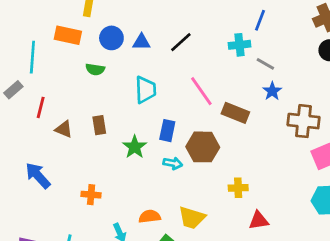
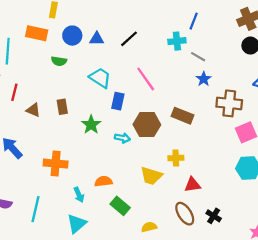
cyan trapezoid: (146, 90) -> (100, 78), turned -55
brown rectangle: (235, 113) -> (182, 116), moved
blue rectangle: (167, 131) -> (118, 101), moved
orange cross: (91, 195) -> (56, 164), size x1.5
yellow trapezoid: (192, 218) -> (151, 176), moved

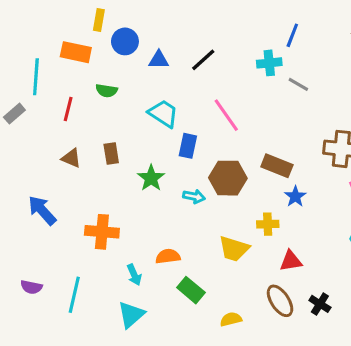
blue circle: (72, 36) -> (125, 41), moved
blue star: (204, 79) -> (295, 196), moved
red line: (14, 92) -> (68, 109), moved

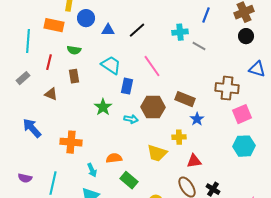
blue line: (292, 35) -> (206, 15), moved
gray rectangle: (14, 114) -> (23, 78), moved
brown rectangle: (111, 154) -> (74, 76), moved

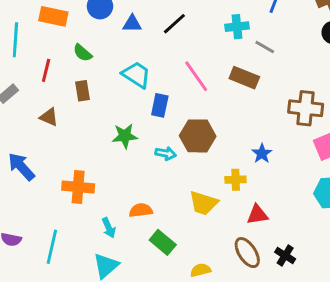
green semicircle: (74, 50) -> (82, 53), turned 32
brown rectangle: (185, 99) -> (244, 78), moved
green star: (103, 107) -> (125, 136), turned 30

